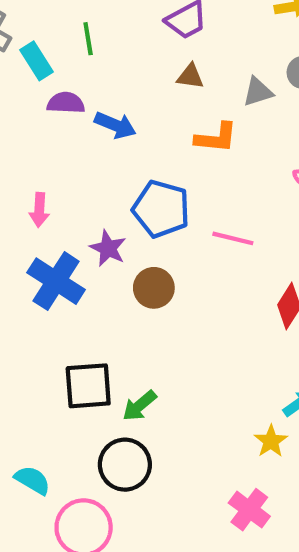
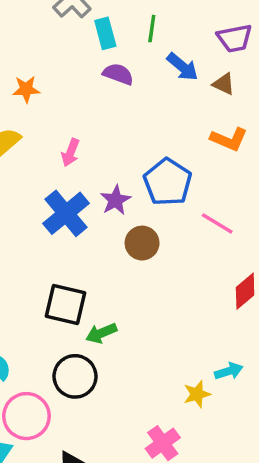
blue arrow: (115, 125) -> (183, 67), moved

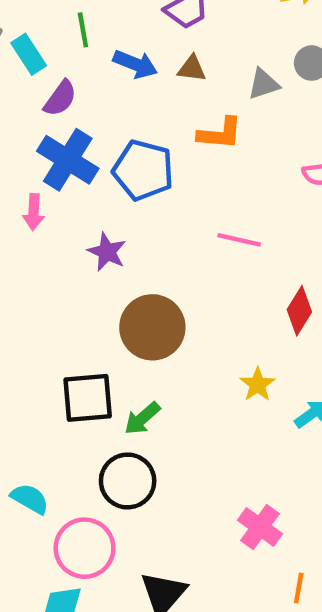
purple semicircle: (118, 74) -> (60, 98), turned 124
blue pentagon: (168, 182) -> (143, 170), moved
blue cross: (66, 213) -> (68, 160), moved
brown circle: (142, 243) -> (152, 327), moved, size x1.5
yellow star: (197, 394) -> (258, 384), moved

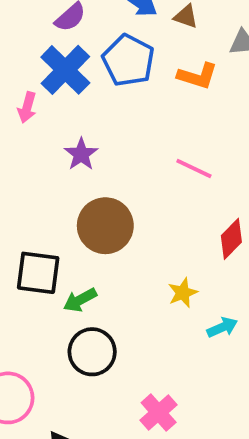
blue pentagon: (143, 170) -> (128, 60), moved
black circle: (128, 481) -> (92, 352), moved

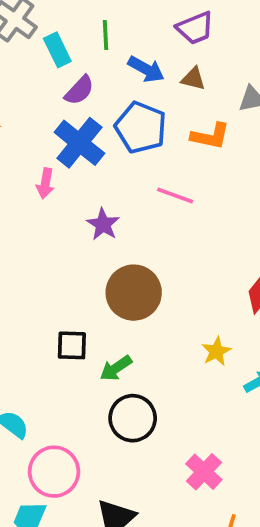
pink line: (194, 168) -> (175, 196), moved
black square: (38, 273) -> (72, 345), size x0.7

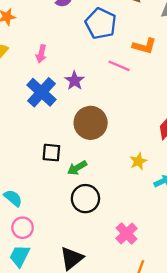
orange L-shape: (210, 136) -> (144, 46), moved
blue cross: (79, 143) -> (41, 92), moved
pink circle: (54, 472) -> (23, 228), moved, size x0.7

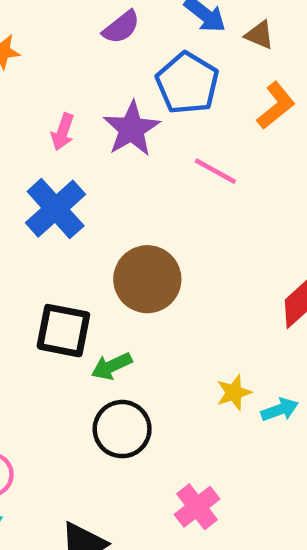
orange L-shape: (144, 46) -> (276, 106), moved, turned -60
purple star: (75, 81) -> (132, 129), moved, size x1.4
black square: (51, 153) -> (63, 331), size x1.4
yellow star: (138, 161) -> (234, 393), moved

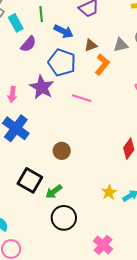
brown triangle: (259, 35) -> (91, 45), moved, turned -32
brown circle: (147, 279) -> (62, 151), size x0.6
black square: (63, 331) -> (30, 180), turned 30

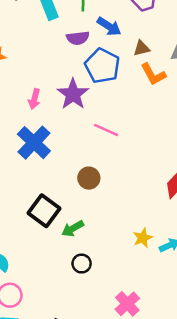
purple semicircle: (28, 44) -> (78, 38), moved, turned 36
orange L-shape: (102, 64) -> (153, 74), turned 105
pink line: (82, 98) -> (106, 130), moved
black circle: (64, 218) -> (82, 264), size x0.6

